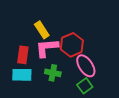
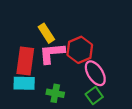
red rectangle: (23, 55) -> (25, 61), size x1.4
green cross: (53, 73) -> (55, 93), moved

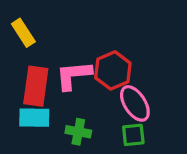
yellow rectangle: (46, 33) -> (23, 33), moved
green square: (94, 95) -> (133, 135), turned 30

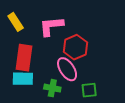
pink L-shape: (74, 75) -> (51, 26), moved
pink ellipse: (135, 103) -> (67, 69), moved

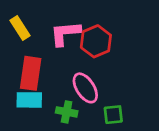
red hexagon: (75, 47) -> (96, 41), moved

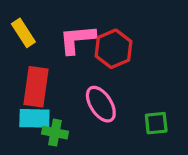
green cross: (67, 112) -> (55, 133), moved
green square: (113, 115) -> (156, 123), moved

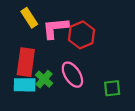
yellow rectangle: (23, 33) -> (29, 18), moved
green cross: (55, 133) -> (44, 79), moved, turned 30

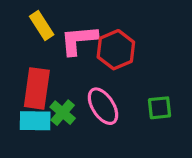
green square: (112, 88) -> (160, 108), moved

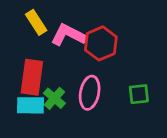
pink L-shape: (79, 40) -> (68, 35), turned 32
pink ellipse: (103, 106) -> (90, 93), turned 44

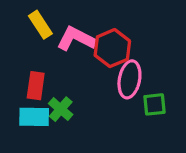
red rectangle: (32, 77) -> (36, 86), size x0.7
pink ellipse: (90, 93) -> (129, 79), moved

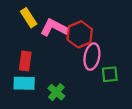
green cross: (61, 109) -> (56, 92), moved

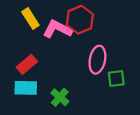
red hexagon: (80, 34) -> (80, 20), moved
red rectangle: (25, 61) -> (27, 64), turned 42

